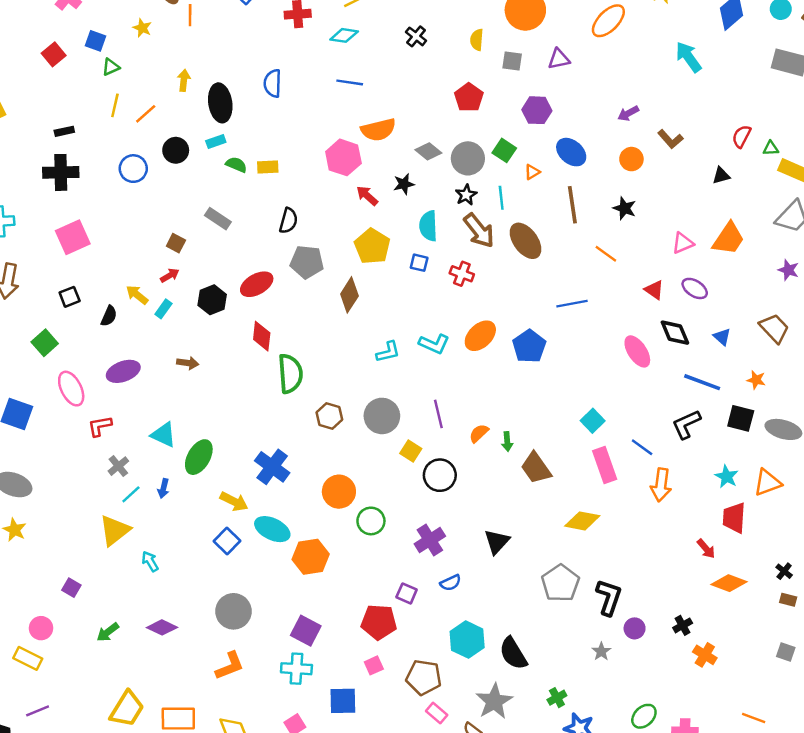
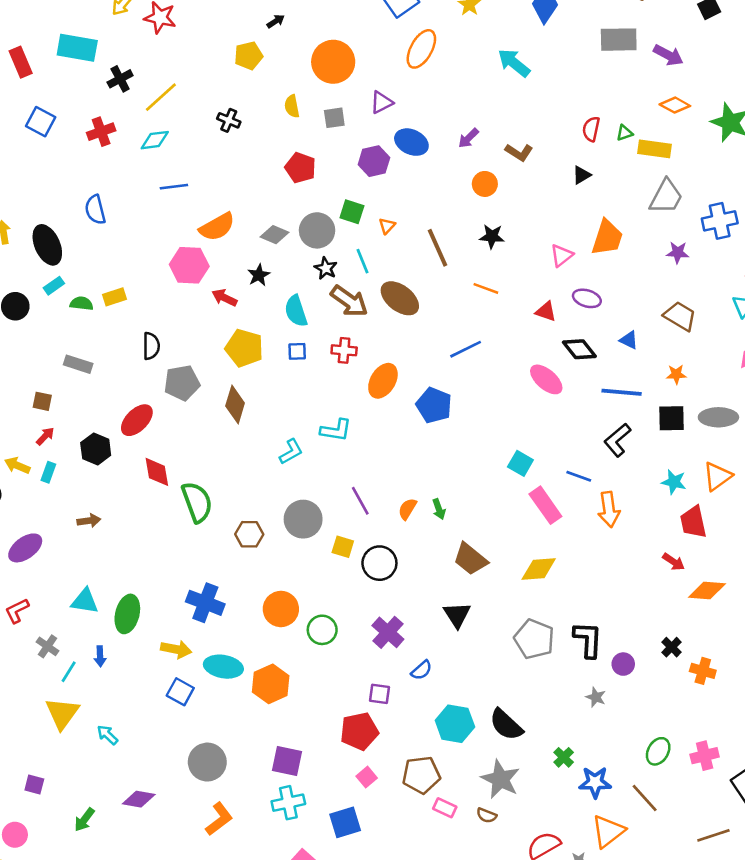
blue ellipse: (571, 152) -> (411, 142), moved
orange ellipse: (480, 336) -> (383, 381), moved
brown trapezoid: (536, 468) -> (470, 559), moved

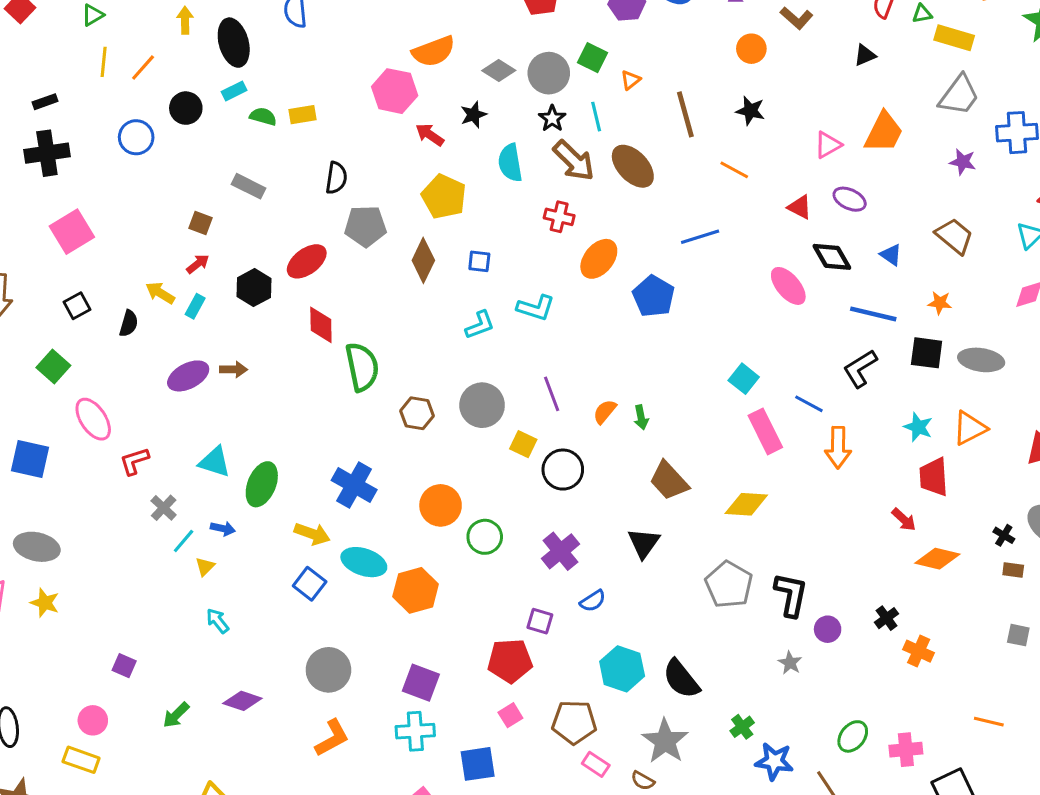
blue square: (297, 351) -> (479, 261), moved
purple ellipse: (25, 548) -> (188, 376), moved
blue arrow: (100, 656) -> (223, 529), turned -84
yellow triangle: (62, 713) -> (205, 566), moved, size x0.5

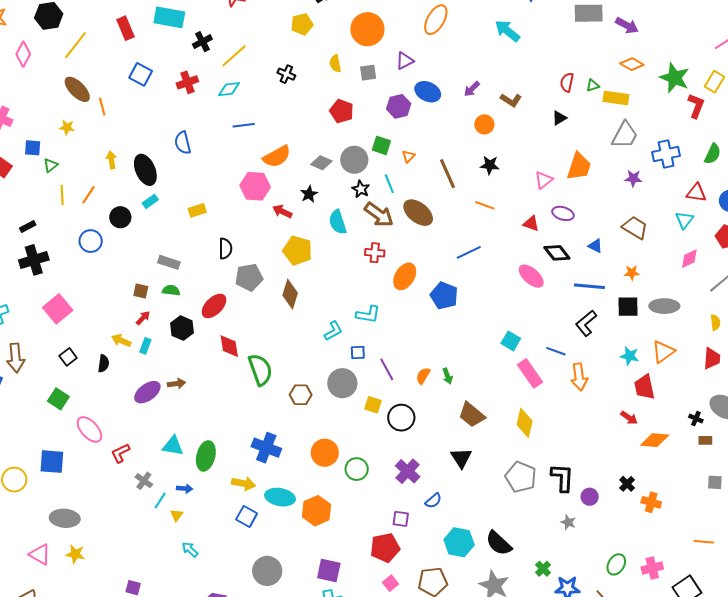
green semicircle: (263, 116) -> (171, 290), moved
blue square: (479, 261) -> (358, 352), moved
yellow diamond: (746, 504) -> (525, 423), turned -72

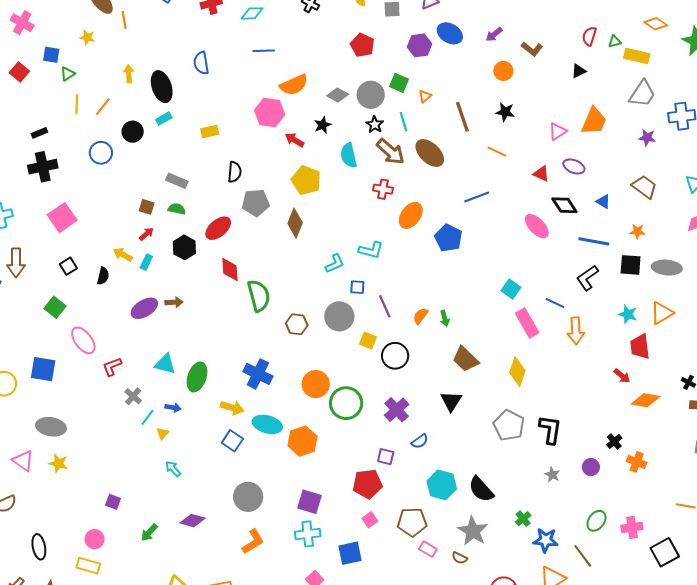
green circle: (357, 469) -> (346, 403), size x1.4
purple circle: (590, 497) -> (591, 467), moved

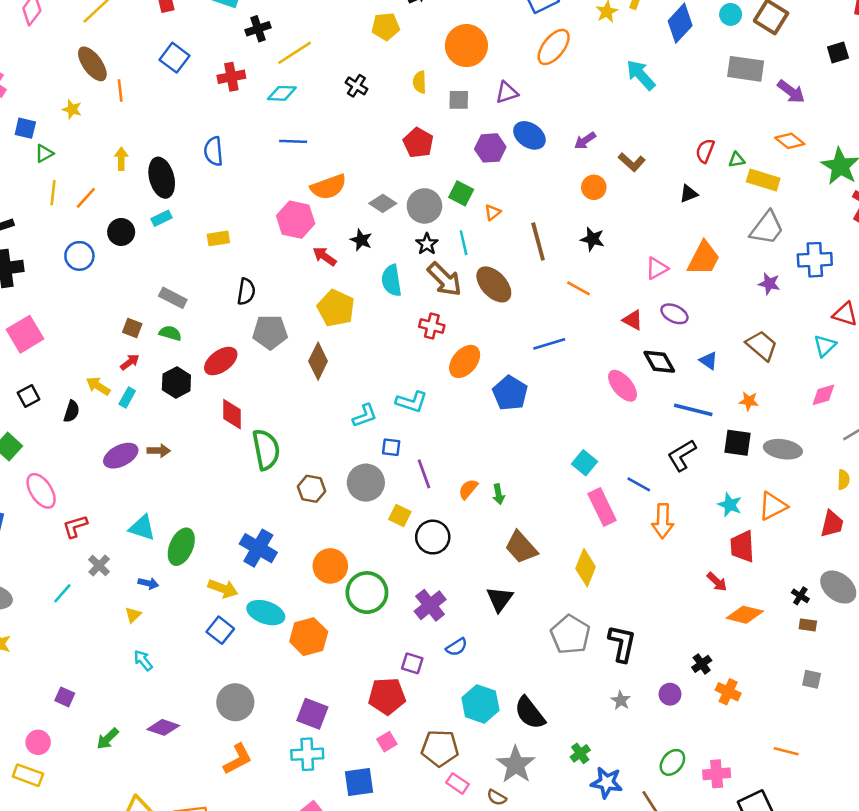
black star: (323, 125) -> (361, 240), turned -30
cyan line: (148, 417) -> (62, 593), moved

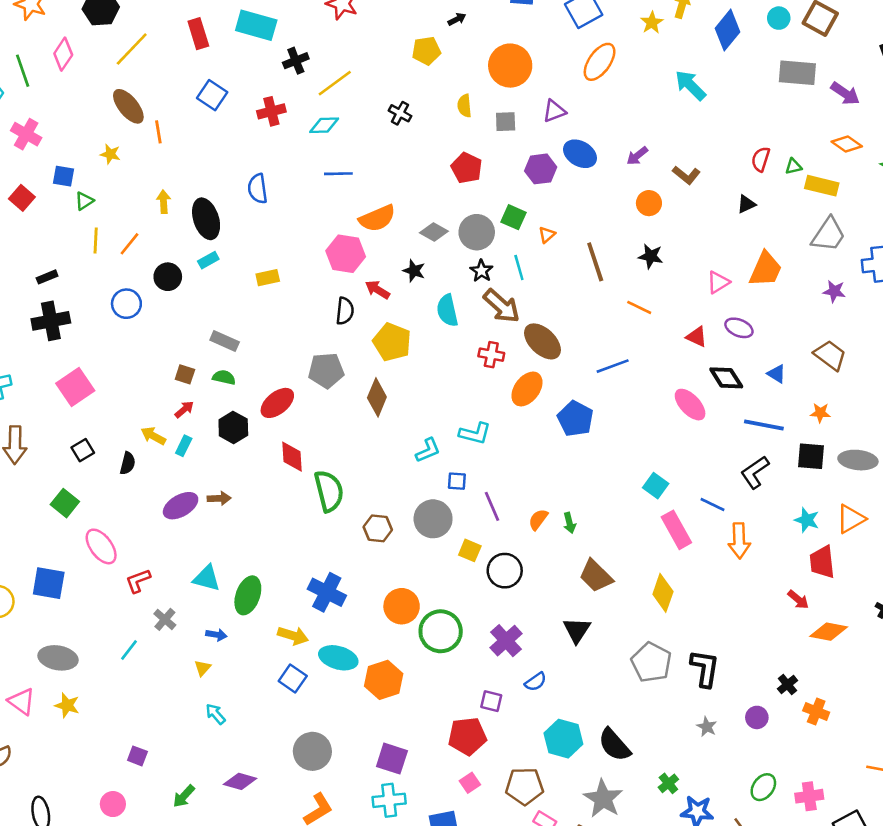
brown ellipse: (494, 284) -> (542, 341), moved
black semicircle: (246, 292) -> (345, 311), moved

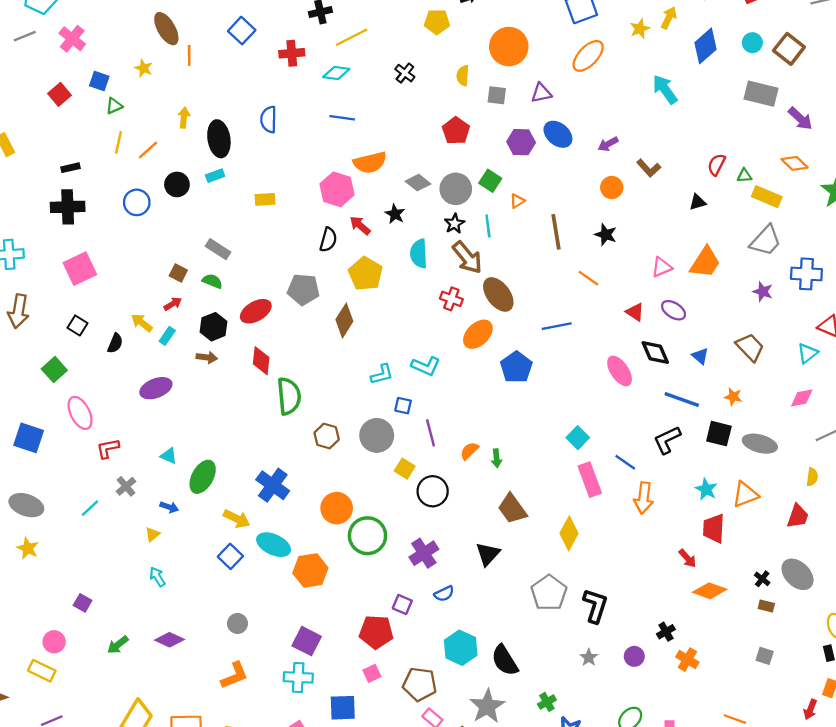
black square: (83, 450) -> (77, 325), turned -36
brown arrow: (219, 498) -> (207, 357), moved
cyan triangle: (207, 578) -> (169, 456), size x0.7
gray circle: (312, 751) -> (237, 623), size x0.6

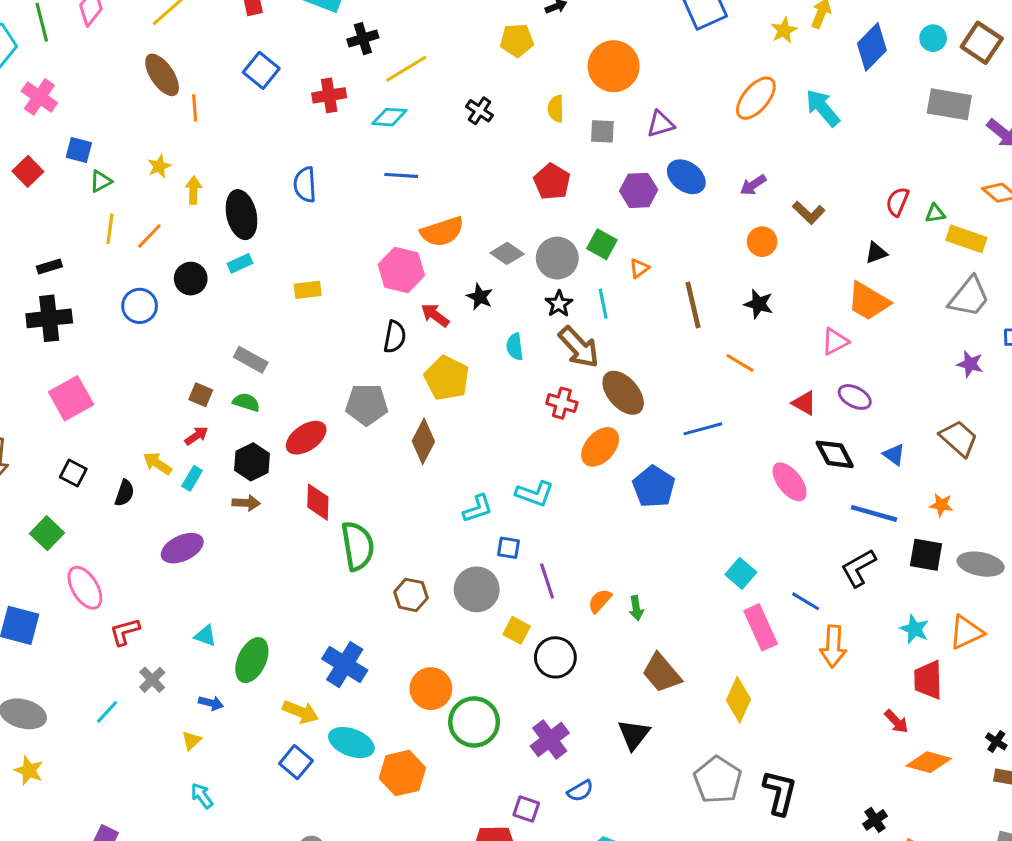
orange ellipse: (588, 56) -> (756, 98), moved
yellow star: (144, 68) -> (159, 166), moved, turned 30
cyan semicircle: (419, 254) -> (515, 347), size x0.7
orange trapezoid: (705, 262) -> (868, 301), moved, turned 92

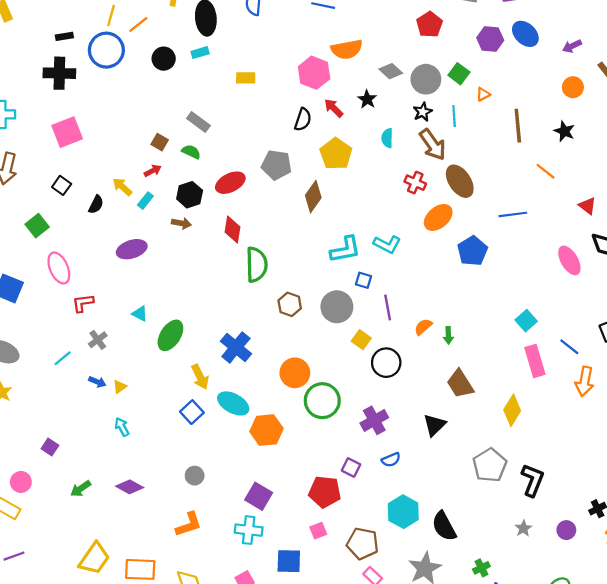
blue circle: (140, 306) -> (106, 50), moved, size x1.4
cyan L-shape: (478, 509) -> (345, 250), size x1.4
blue arrow: (211, 703) -> (97, 382), moved
yellow arrow: (301, 712) -> (200, 377), turned 35

